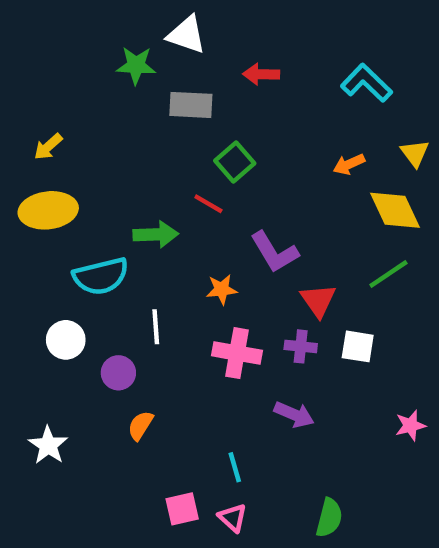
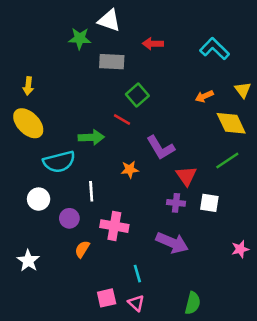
yellow arrow: (48, 147) -> (28, 86), turned -42
yellow ellipse: (48, 210) -> (28, 123), turned 52
pink cross: (237, 353) -> (114, 226), moved
purple arrow: (294, 415) -> (172, 243), size x1.4

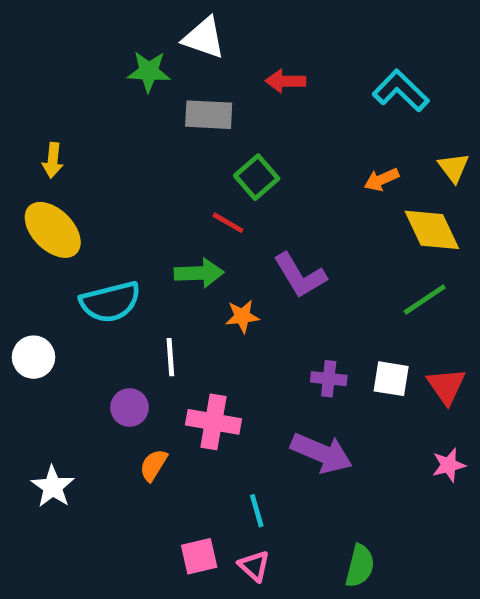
green arrow: (91, 137) -> (199, 273), moved
red triangle: (186, 176) -> (446, 386), moved
white circle: (39, 199) -> (34, 357), moved

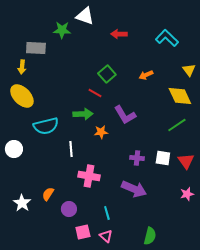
gray rectangle: (209, 115) -> (36, 48), moved
orange arrow: (381, 180) -> (146, 75), moved
purple circle: (130, 407) -> (69, 209), moved
orange semicircle: (154, 465) -> (48, 194), moved

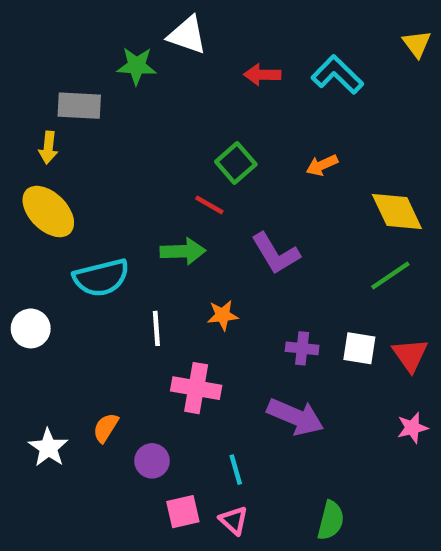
cyan L-shape: (167, 38) -> (337, 75), moved
yellow triangle: (189, 70) -> (417, 44), moved
orange star: (101, 132) -> (223, 315), moved

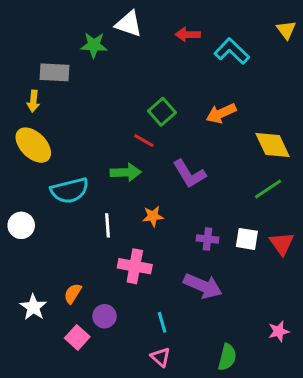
red arrow: (262, 75) -> (188, 35), moved
orange arrow: (322, 165) -> (221, 113), size x1.4
pink star: (412, 428) -> (279, 331), moved
pink square: (183, 512) -> (77, 337), moved, turned -35

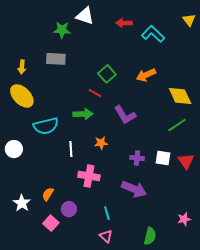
gray rectangle: (55, 72) -> (56, 59), moved

